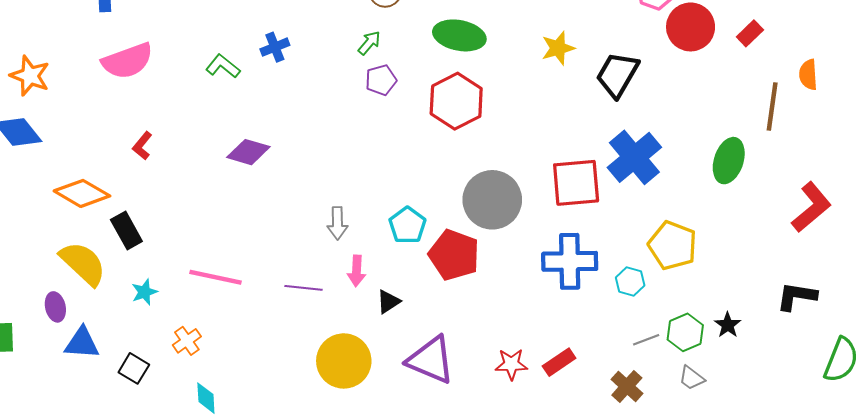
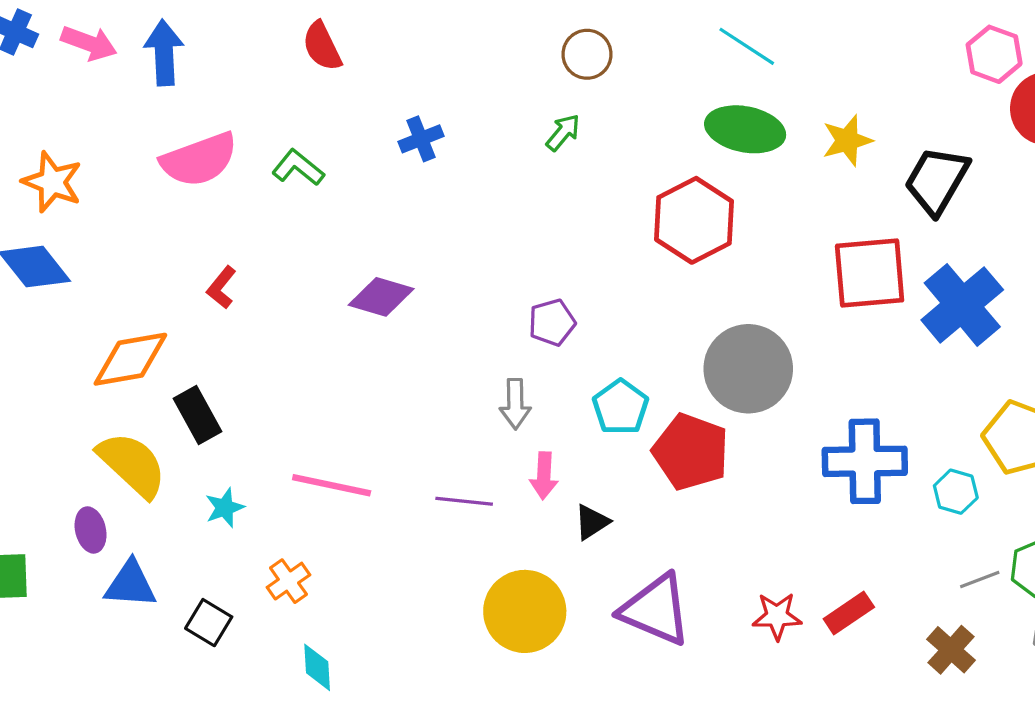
green ellipse: (459, 35) -> (745, 129), moved
green L-shape: (223, 66) -> (298, 168), moved
purple pentagon: (381, 80) -> (552, 322), moved
red square: (576, 183) -> (870, 273), moved
orange diamond: (82, 193) -> (130, 359), turned -40

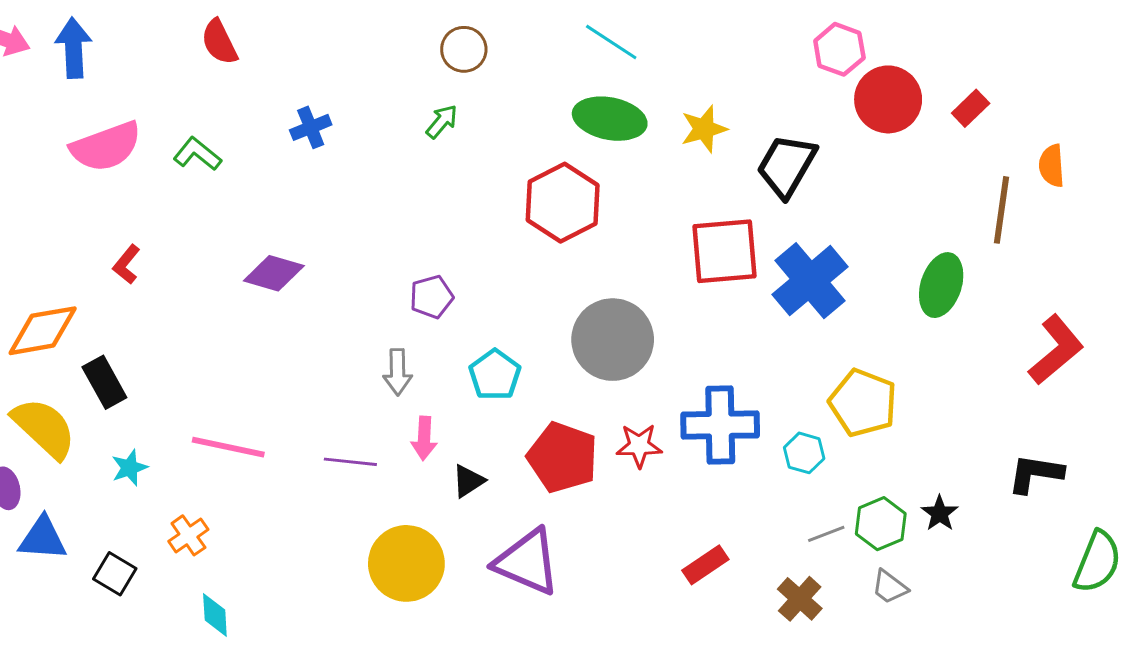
red pentagon: (691, 452) -> (563, 457), moved
red star: (777, 616) -> (639, 446), moved

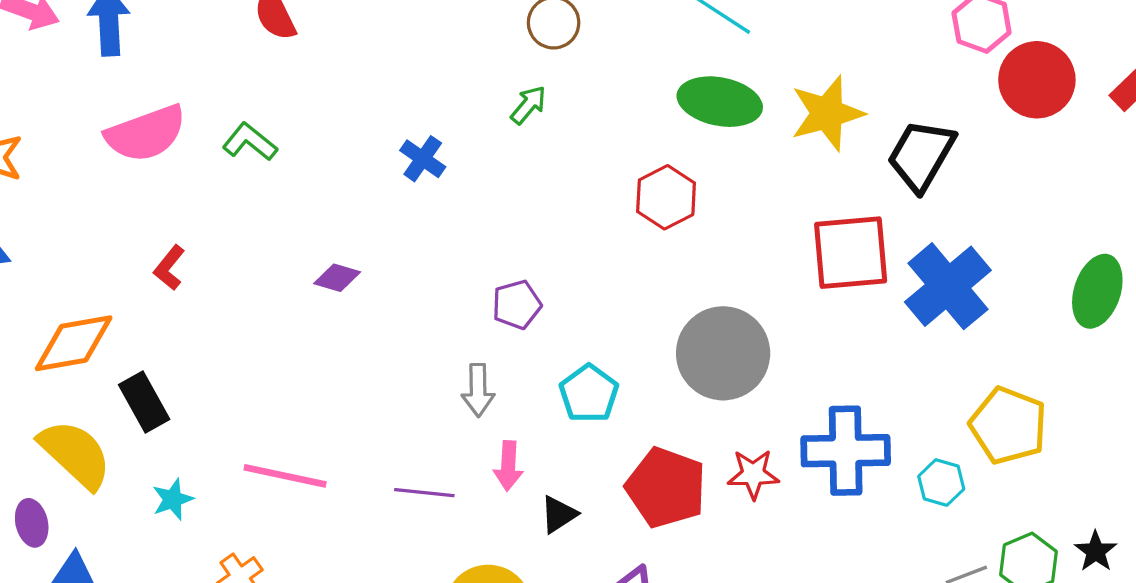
blue cross: (311, 127) -> (423, 159), moved, turned -33
yellow star: (704, 129) -> (827, 113), size x1.4
red hexagon: (563, 203) -> (666, 197), size x0.7
purple diamond: (274, 273) -> (337, 278), size x0.7

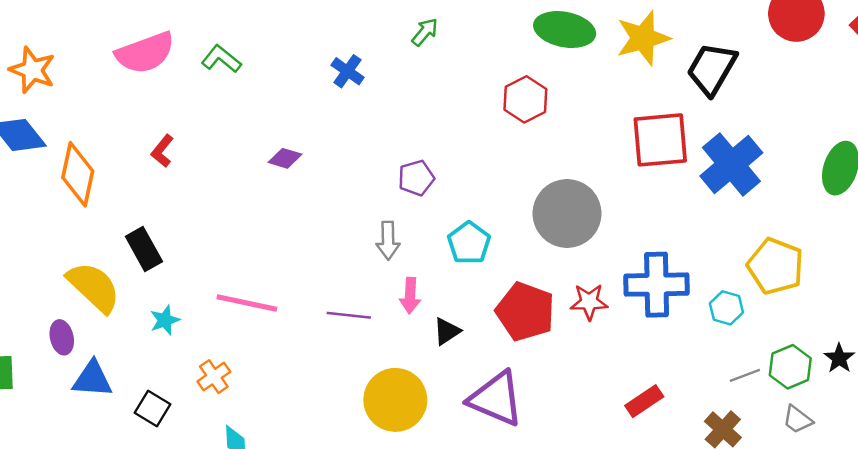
orange diamond: (74, 343) -> (78, 174), moved, turned -68

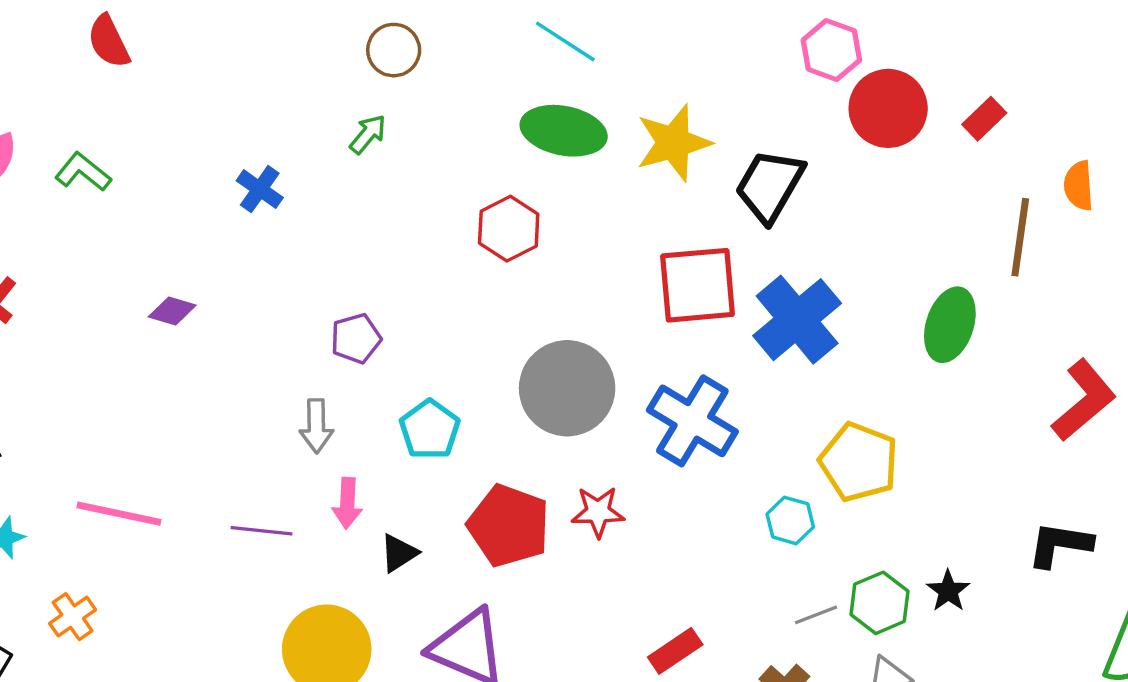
blue cross: (657, 285) -> (692, 421), moved, turned 32

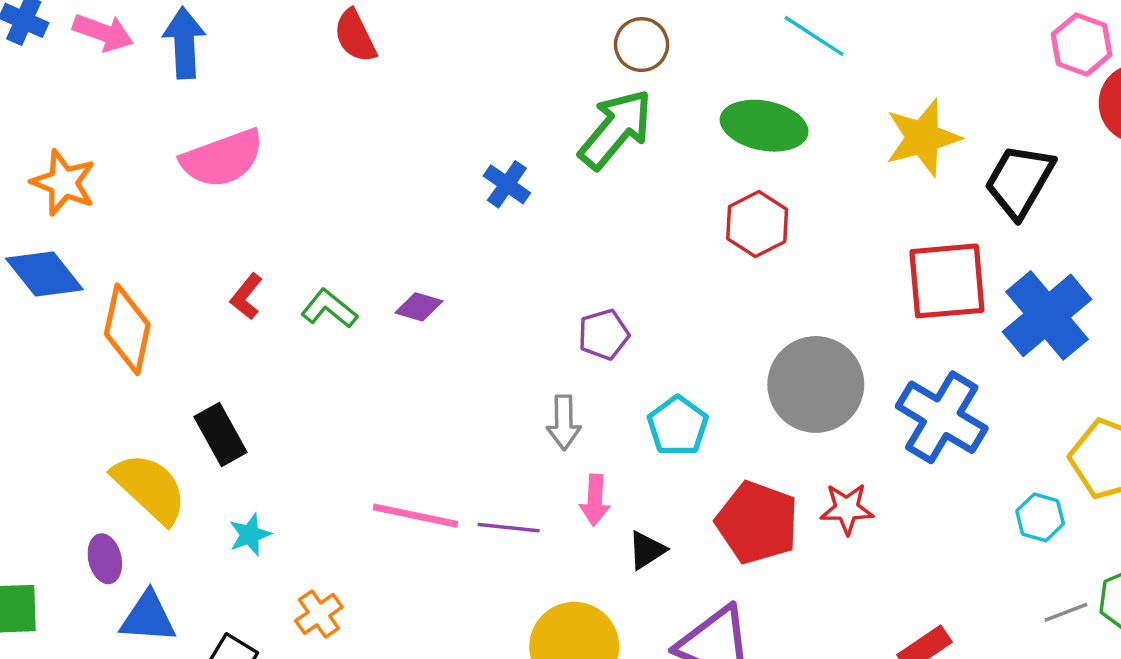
green ellipse: (564, 131) -> (764, 126), moved
green arrow: (368, 134) -> (616, 129), size x2.0
green L-shape: (83, 172) -> (329, 309), moved
pink line: (119, 514) -> (415, 516), moved

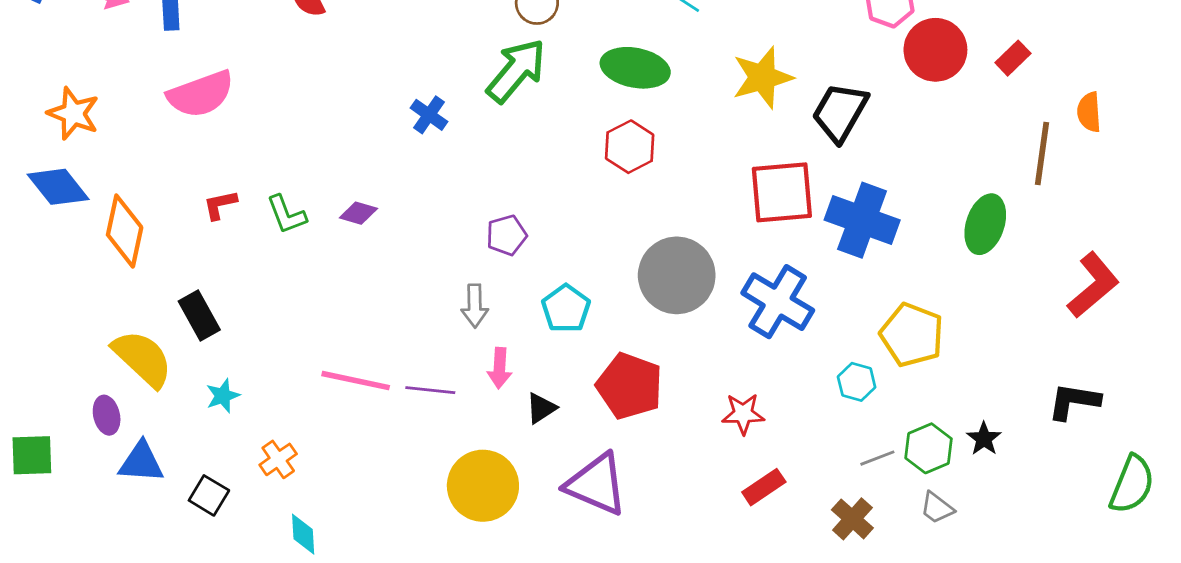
red L-shape: (246, 296) -> (220, 205), turned 39
green L-shape: (329, 309) -> (286, 214), turned -150
blue cross: (1047, 315) -> (862, 220), turned -30
red star: (847, 509) -> (743, 414), moved

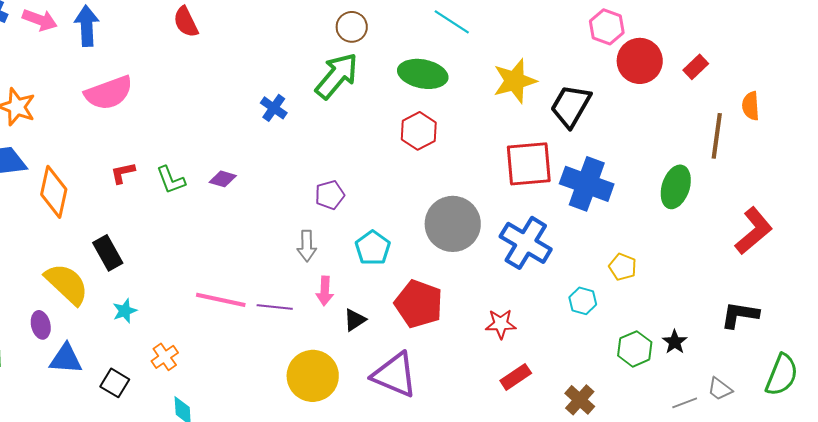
yellow pentagon: (912, 335) -> (623, 267), size x0.6
gray line: (877, 458) -> (685, 403), moved
gray trapezoid: (937, 508) -> (720, 389), moved

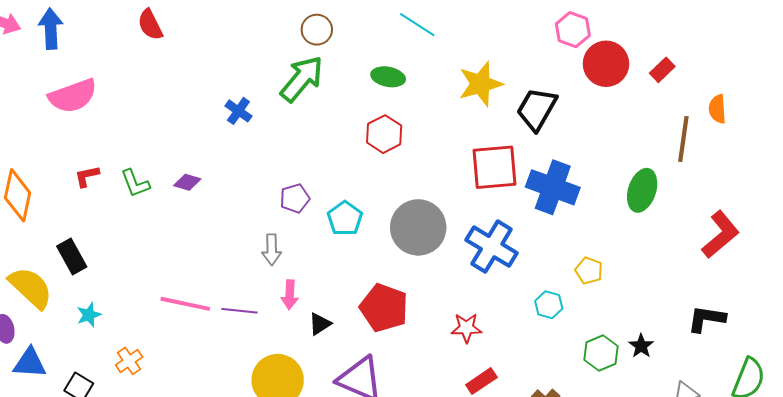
green ellipse: (423, 74) -> (388, 77), size x0.7
cyan pentagon: (373, 248) -> (345, 218), moved

